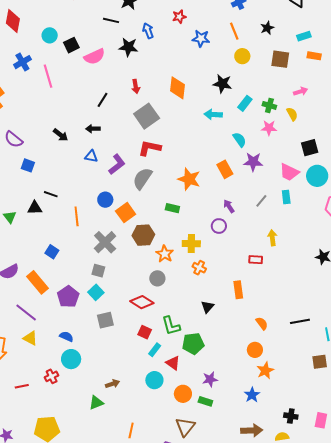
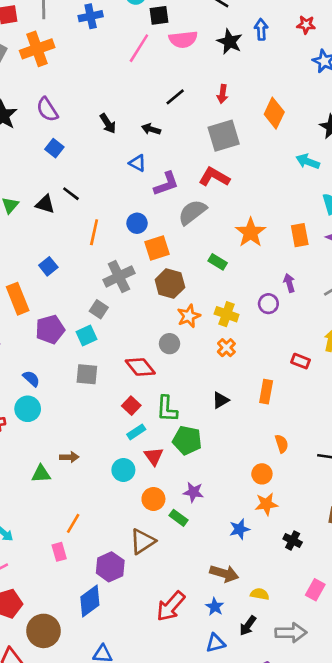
pink line: (48, 76) -> (139, 48), moved, turned 30
black cross: (291, 416) -> (293, 541), moved

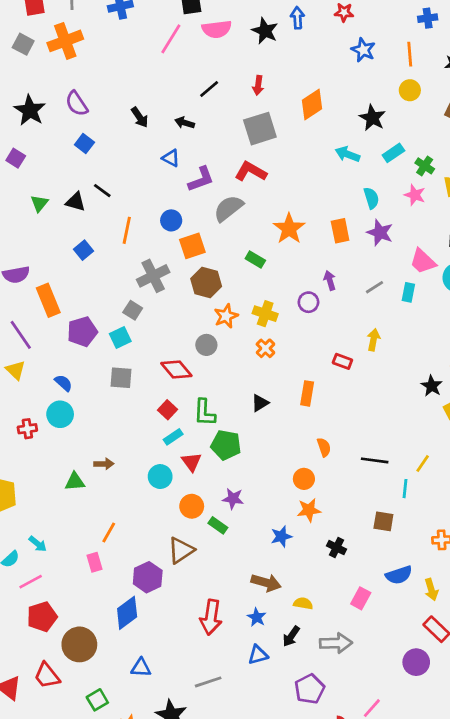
orange diamond: (274, 113) -> (312, 105), turned 32
blue square: (48, 266) -> (84, 250), moved
red arrow: (171, 606) -> (211, 617), turned -32

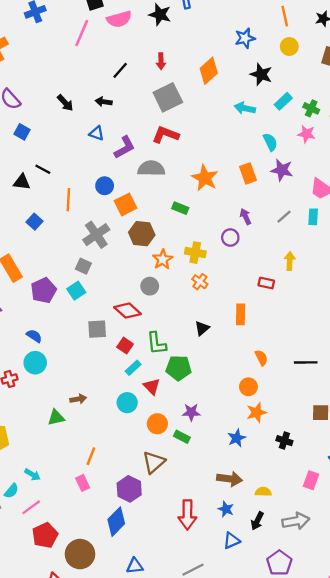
blue star: (363, 50) -> (245, 38), moved, turned -30
gray semicircle: (228, 208) -> (151, 168), turned 48
gray square: (121, 378) -> (97, 329), moved

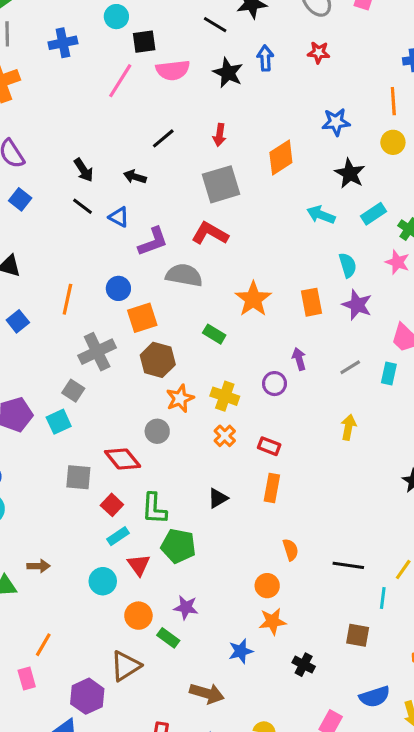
black line: (43, 169) -> (82, 206), moved
red rectangle: (266, 283) -> (269, 446), moved
brown arrow: (229, 479) -> (207, 693), moved

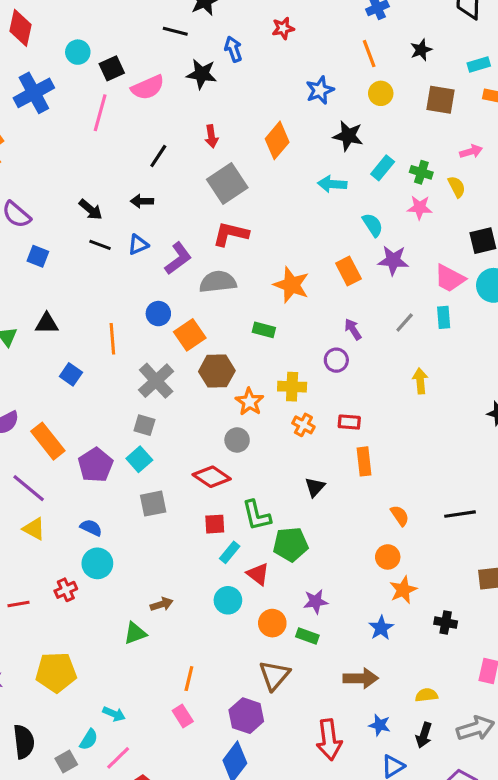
blue cross: (63, 43) -> (34, 93), size x1.4
blue triangle: (119, 217) -> (138, 245), turned -35
gray square: (78, 477) -> (153, 504), moved
red square: (112, 505) -> (215, 524), turned -30

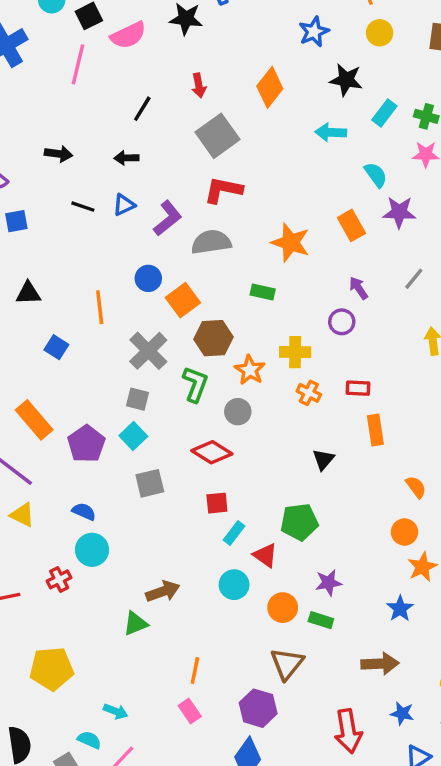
black arrow: (91, 210) -> (58, 154), moved, turned -30
blue square: (38, 256) -> (16, 221), turned -30
green L-shape: (257, 515) -> (195, 384), moved, turned -144
brown arrow: (162, 604) -> (163, 591), size x1.4
cyan semicircle: (89, 740) -> (89, 740), turned -95

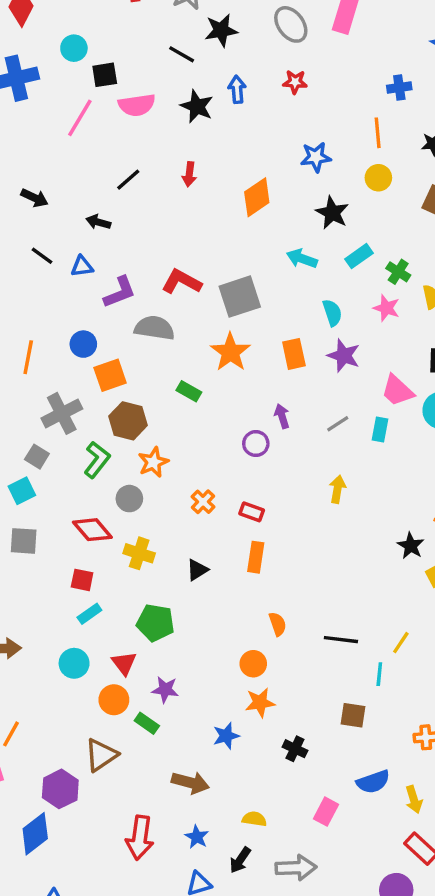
gray square: (218, 136) -> (240, 297), moved
yellow cross: (295, 352) -> (139, 553), moved
red triangle: (265, 555) -> (124, 663), moved

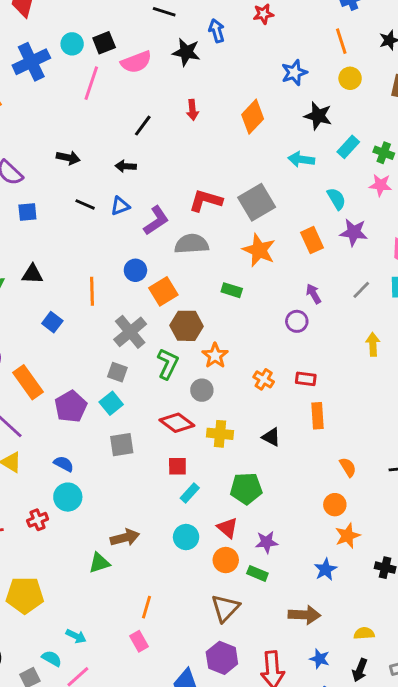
cyan circle: (74, 48) -> (72, 44), moved
black triangle: (197, 570) -> (271, 437), turned -48
purple hexagon: (60, 789) -> (222, 658), moved

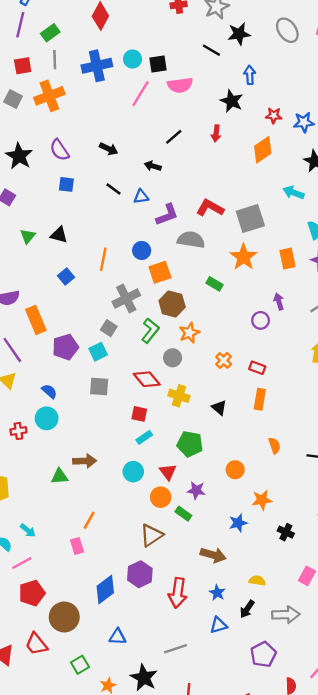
red star: (263, 14) -> (274, 115), moved
black star: (186, 52) -> (232, 101), moved
orange circle: (335, 505) -> (235, 470), moved

